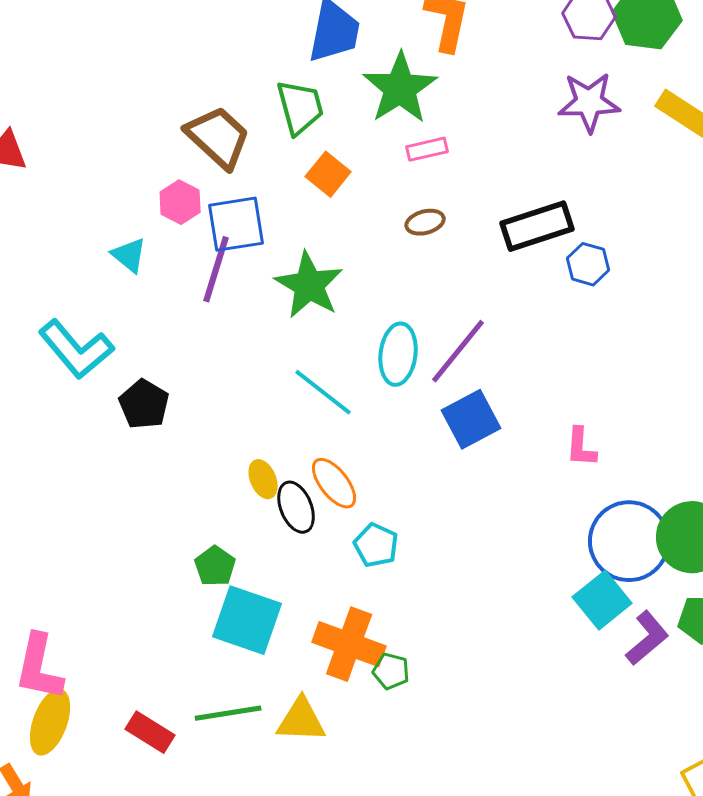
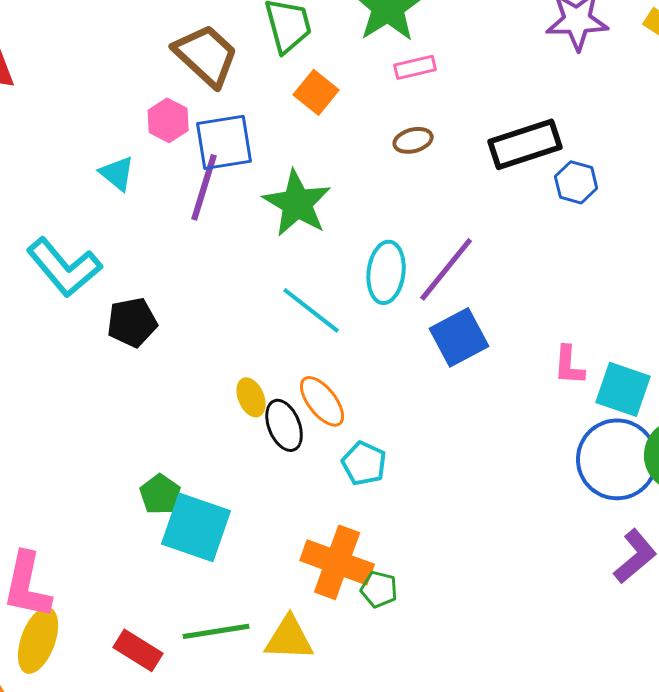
black pentagon: (144, 404) -> (132, 322), turned 30
green pentagon: (215, 566) -> (160, 494), moved
cyan square: (602, 600) -> (623, 389), moved, turned -32
cyan square: (247, 620) -> (196, 527), moved

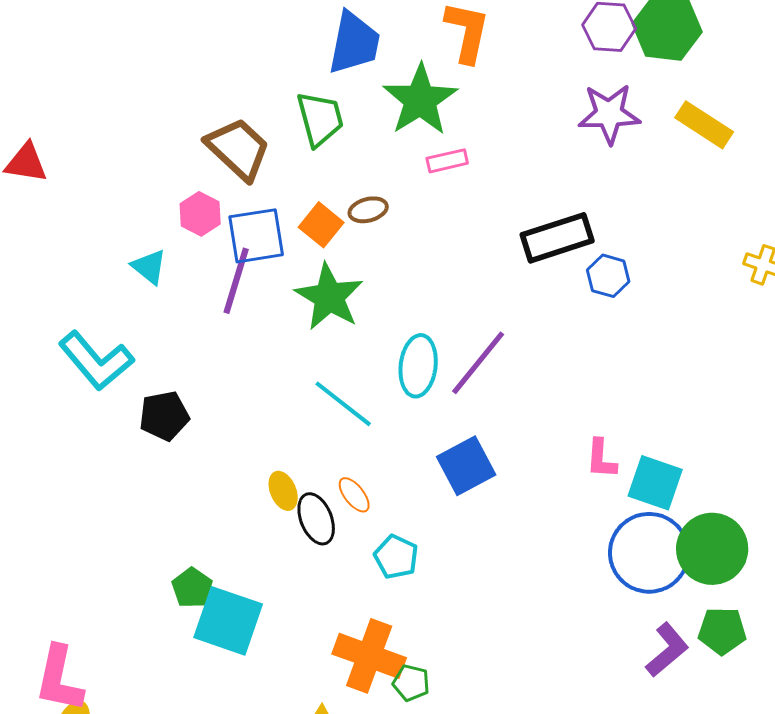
orange square: (316, 92) -> (321, 225), moved
brown ellipse: (413, 140) -> (368, 210), moved
blue square: (459, 337) -> (466, 466), moved
orange ellipse: (322, 401) -> (354, 495), size x0.7

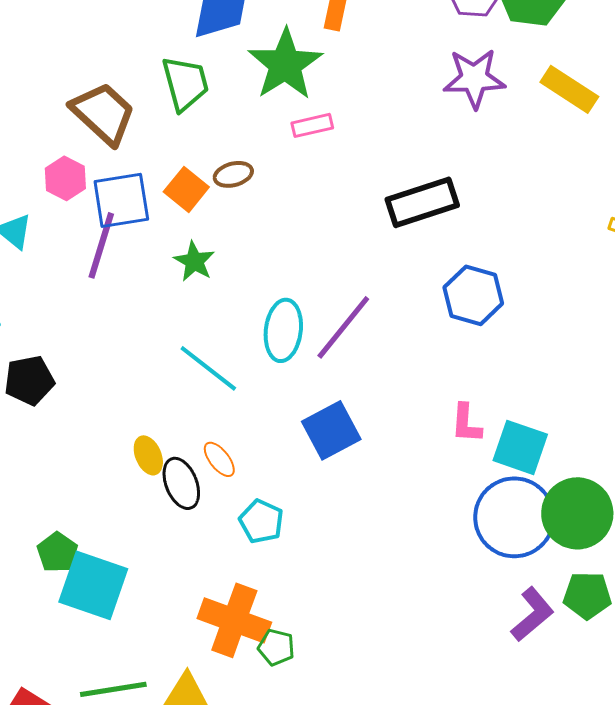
blue hexagon: (608, 276) -> (473, 295), moved, size x1.4
green star: (329, 297) -> (194, 261), size x0.6

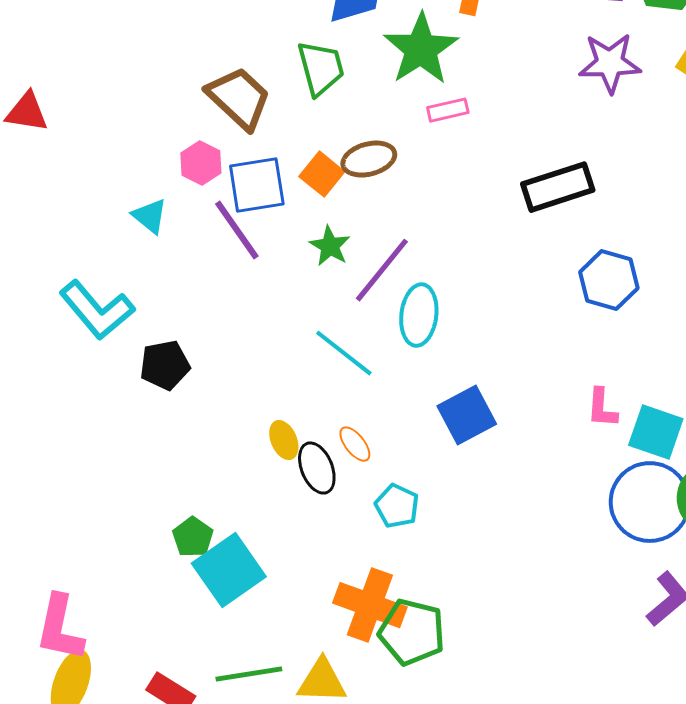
brown ellipse: (233, 174) -> (369, 159), size x1.4
purple line: (101, 245) -> (237, 230), turned -52
purple line: (343, 327) -> (382, 270), moved
cyan square: (93, 585) -> (229, 570), turned 36
green pentagon: (276, 647) -> (412, 632), size x1.8

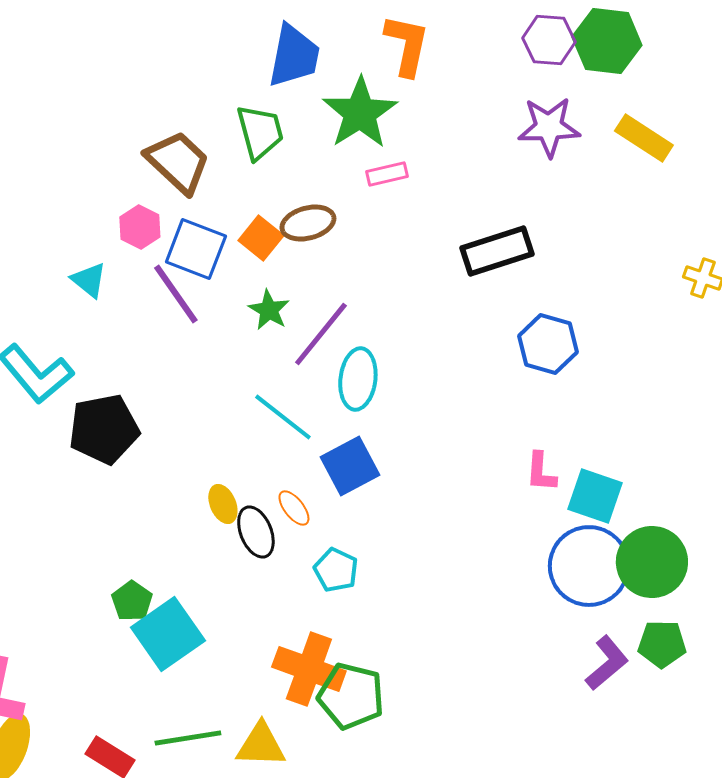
blue square: (257, 185) -> (196, 249), turned 30
black pentagon: (165, 365) -> (104, 429), size x1.4
blue square: (467, 415) -> (350, 466), moved

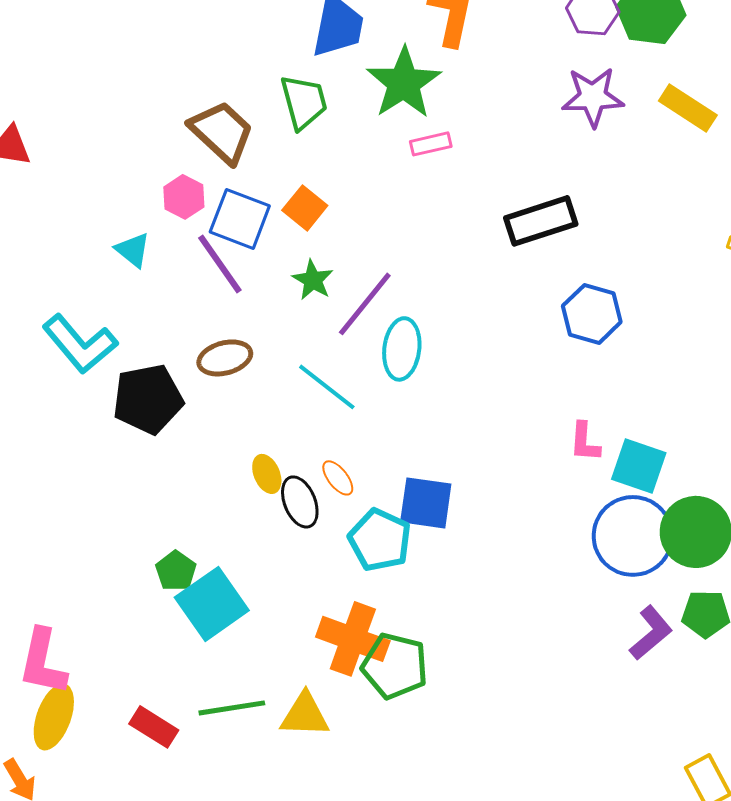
brown ellipse: (308, 223) -> (225, 358), moved
blue square: (350, 466) -> (426, 503), moved, turned 36
cyan pentagon: (336, 570) -> (380, 540), size x1.4

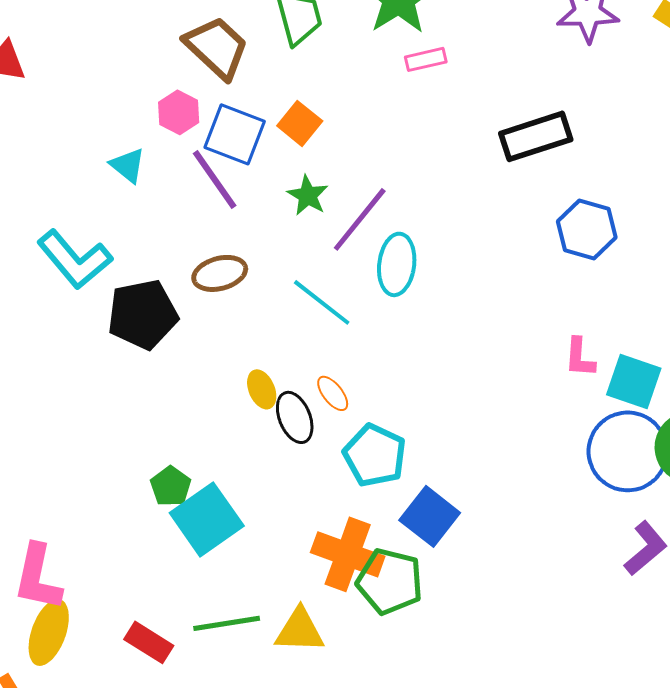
blue square: (426, 503) -> (430, 516), moved, turned 30

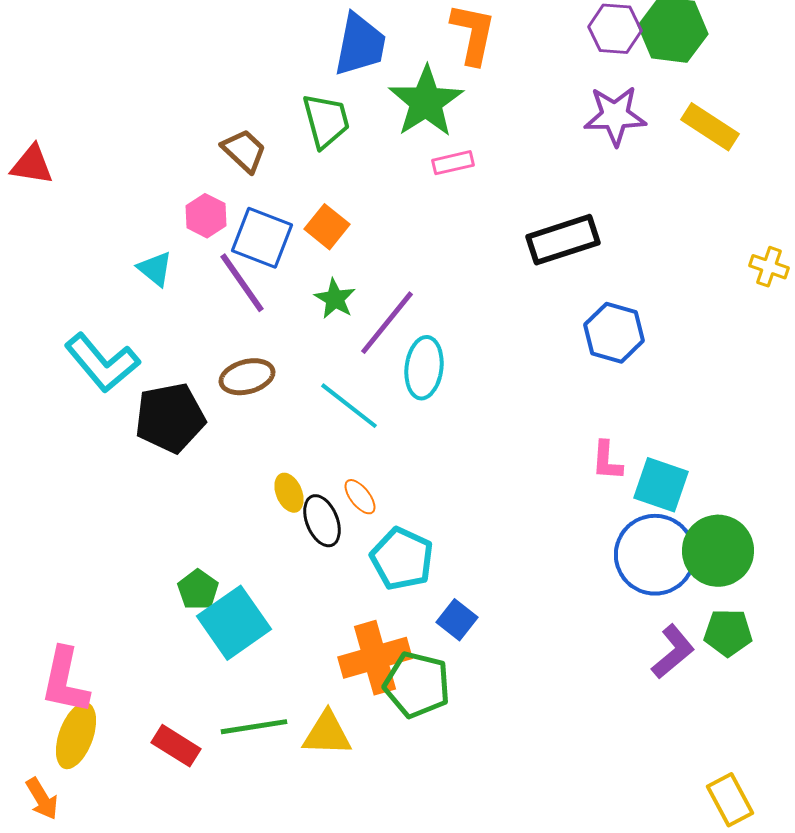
brown trapezoid: (217, 47) -> (244, 151), size x0.7
blue square: (430, 516) -> (457, 620), size x0.7
orange cross: (348, 554) -> (375, 658), turned -36

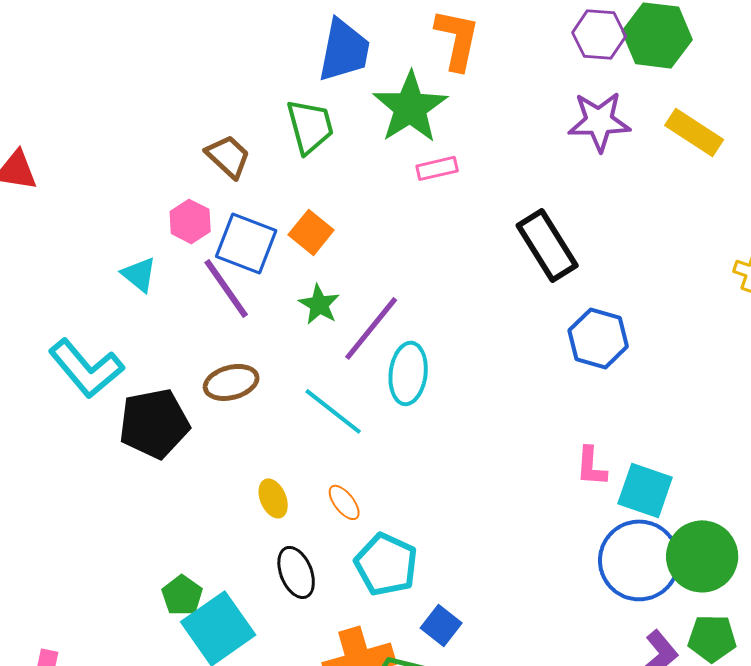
black rectangle: (563, 240) -> (547, 245), turned 76
black ellipse: (322, 521) -> (296, 572), moved

